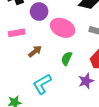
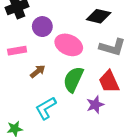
green semicircle: (67, 58) -> (73, 79), size x1.6

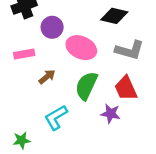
purple star: (95, 105) -> (111, 114), turned 30

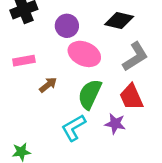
purple circle: (52, 27) -> (67, 26), moved
gray L-shape: (130, 50) -> (135, 57), turned -48
cyan L-shape: (56, 117) -> (74, 128), moved

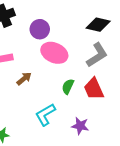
black diamond: (119, 20) -> (98, 25), moved
green semicircle: (90, 94) -> (68, 86), moved, size x0.6
purple star: (115, 124) -> (80, 126), moved

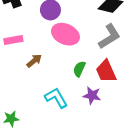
cyan L-shape: (45, 115) -> (56, 98), turned 90
purple star: (80, 126) -> (92, 95), moved

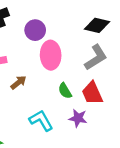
pink ellipse: (65, 34) -> (51, 55), turned 64
green semicircle: (79, 69) -> (65, 91), turned -56

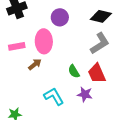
purple circle: (35, 30) -> (60, 17), moved
pink ellipse: (51, 55) -> (44, 41), moved

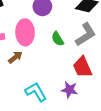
green semicircle: (74, 71) -> (58, 39), moved

